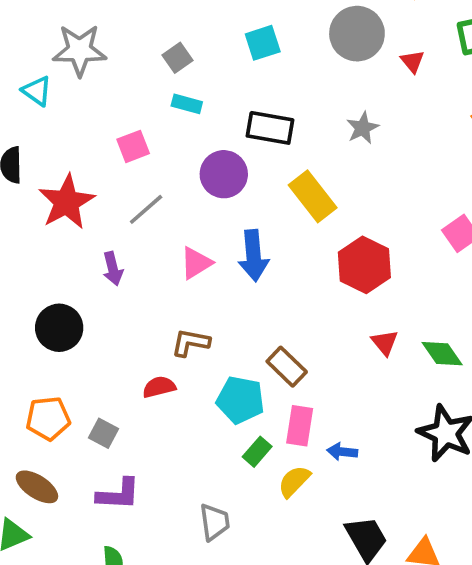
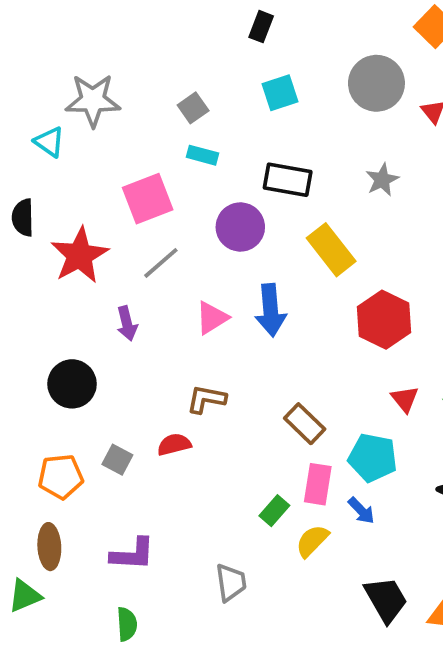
pink square: (133, 146) -> (148, 199), size x1.5
cyan pentagon: (240, 400) -> (373, 458), moved
gray square: (104, 433) -> (117, 460), moved
blue arrow: (342, 452) -> (361, 511), turned -140
brown ellipse: (37, 487) -> (49, 547), turned 54

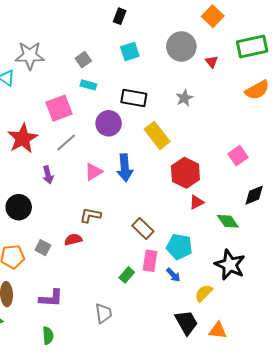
red triangle: (405, 399) -> (197, 202), moved, turned 42
yellow semicircle: (312, 541) -> (204, 293), moved

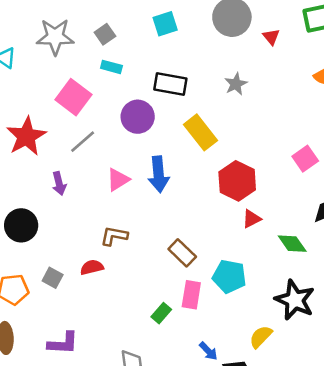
gray star: (30, 56) -> (55, 37), moved
pink square: (59, 108) -> (73, 97), turned -32
blue arrow: (173, 275) -> (208, 351), moved

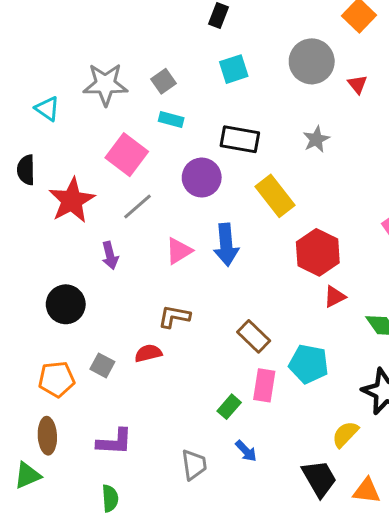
blue arrow: (208, 351) -> (246, 451), moved

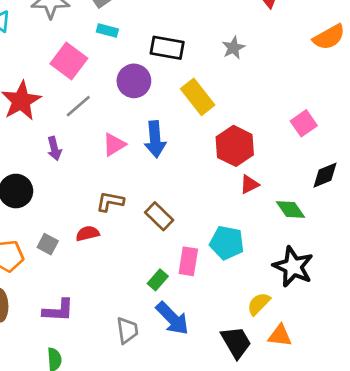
brown rectangle: (254, 336) -> (159, 216), moved
blue arrow: (246, 451) -> (172, 318), size x1.8
orange triangle: (367, 491) -> (280, 336), moved

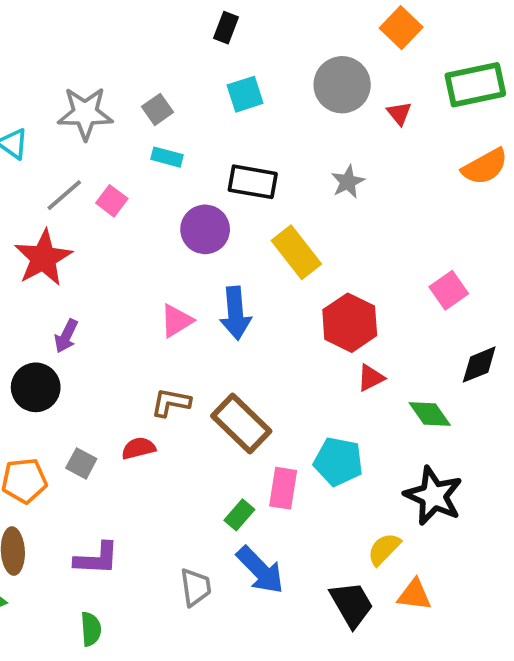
pink square: (69, 61) -> (112, 201), size x0.6
gray line: (78, 106) -> (64, 195), moved
purple arrow: (54, 149) -> (66, 336), moved, turned 40
brown rectangle: (159, 216) -> (241, 424), size x1.4

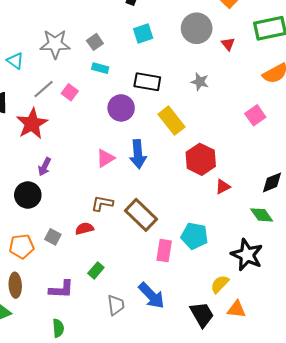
gray star: (348, 182) -> (200, 82), turned -30
pink square: (449, 290) -> (255, 115), moved
red triangle: (371, 378) -> (223, 187), moved
green diamond: (430, 414) -> (262, 215), moved
green rectangle: (239, 515) -> (96, 270), moved

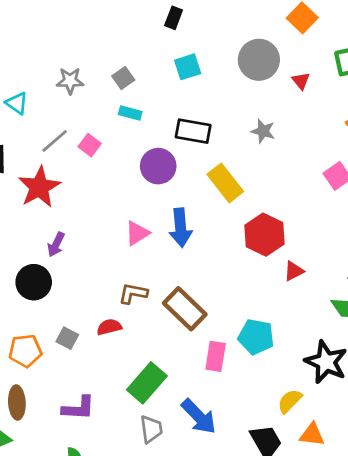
gray star: (55, 44) -> (70, 81), size x0.7
green rectangle: (96, 270) -> (147, 383), moved, size x1.8

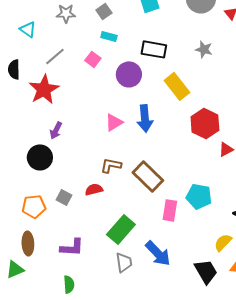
pink square: (90, 145) -> (93, 59), moved

